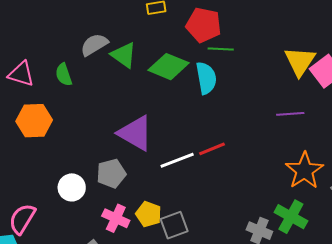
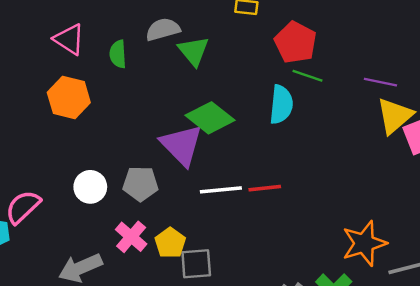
green diamond: (168, 67) -> (210, 118), moved
purple line: (290, 114) -> (380, 82), moved

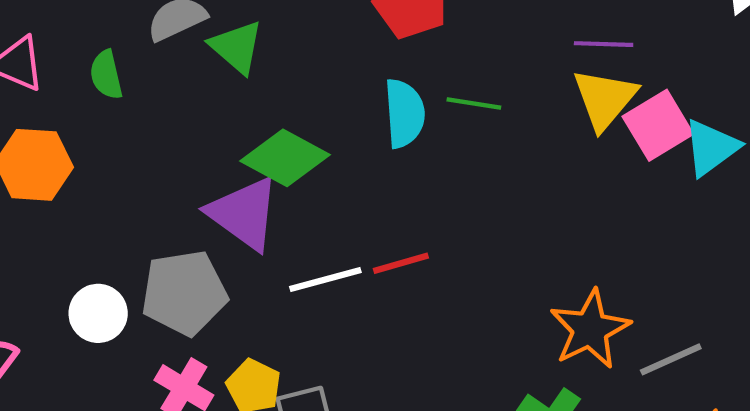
green line: (307, 76) -> (474, 104), moved
purple line: (380, 82) -> (604, 44), moved
gray pentagon: (140, 184) -> (184, 293), size x1.4

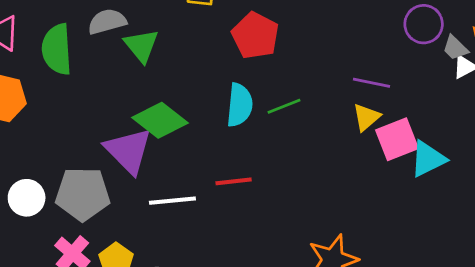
green semicircle: (106, 75) -> (57, 49), size x1.6
yellow triangle: (605, 99) -> (366, 117), size x0.7
green line: (474, 104) -> (284, 106), turned -40
red line: (401, 263) -> (234, 181), moved

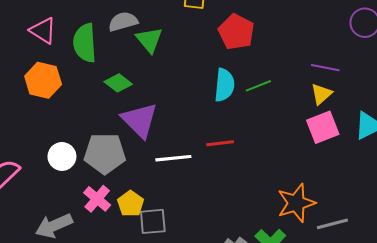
green diamond: (160, 120) -> (118, 83), moved, size x0.7
pink square: (397, 139) -> (323, 127), moved

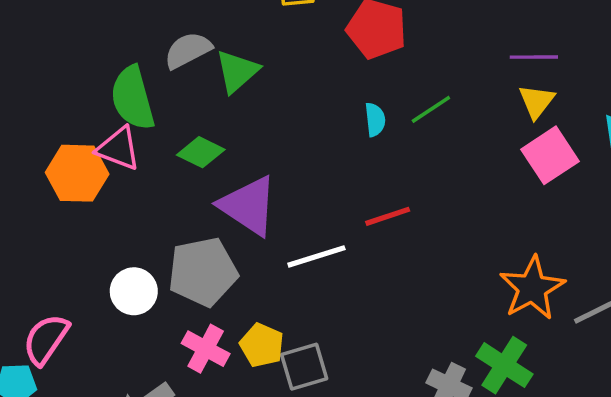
pink triangle: (43, 31) -> (118, 148), moved
green triangle: (149, 40) -> (237, 71), turned 40
cyan semicircle: (224, 85) -> (375, 120), size x0.6

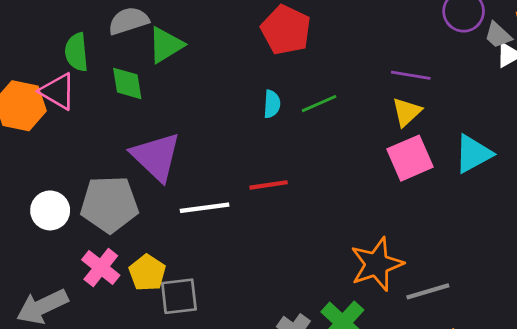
green semicircle: (133, 98) -> (76, 52), size x0.7
green diamond: (201, 152) -> (127, 83), moved, turned 45

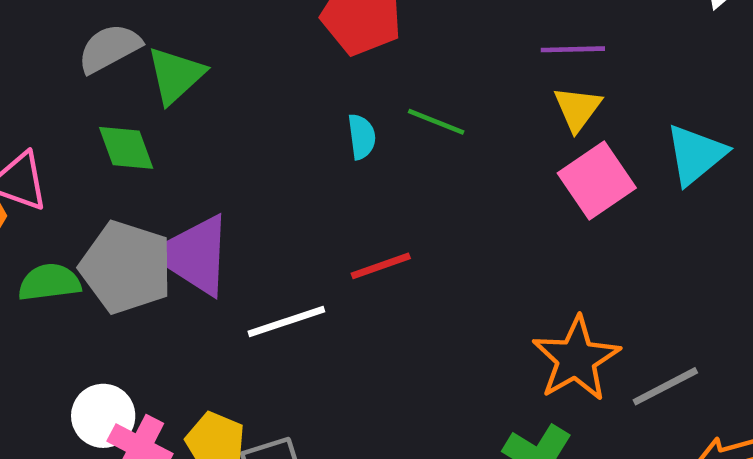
green semicircle: (76, 52) -> (49, 282), moved, turned 99
green line: (319, 104) -> (436, 122), turned 56
gray pentagon: (109, 204) -> (126, 267), moved, turned 30
white circle: (50, 210) -> (103, 416), moved

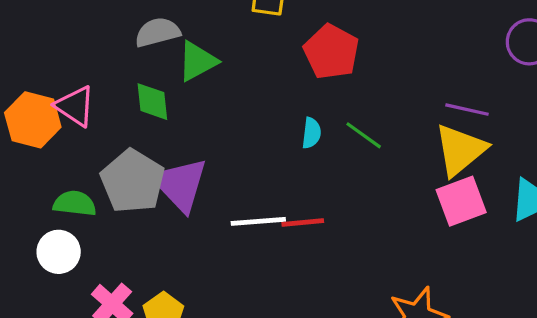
yellow triangle: (577, 109) -> (460, 150), size x1.6
green semicircle: (49, 282) -> (75, 203), moved
white line: (286, 321) -> (258, 221), moved
white circle: (103, 416) -> (59, 252), moved

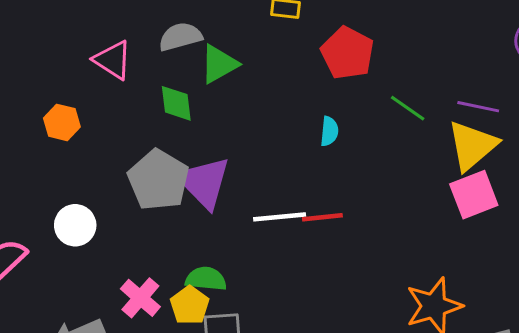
pink triangle: (75, 106) -> (113, 60), moved
orange hexagon: (33, 120) -> (62, 122), size x0.7
green line: (364, 135) -> (408, 108), moved
green semicircle: (75, 203) -> (206, 279), moved
white circle: (59, 252) -> (75, 225), moved

